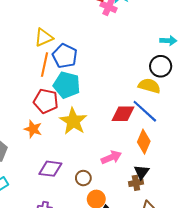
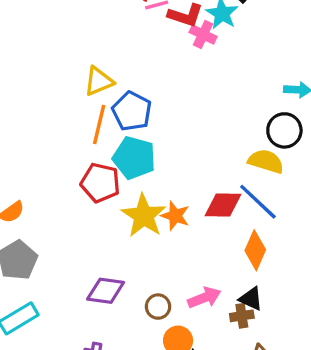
orange star: (33, 129) -> (175, 216), moved
pink arrow: (111, 157) -> (204, 298), moved
black triangle: (142, 172) -> (251, 299), turned -42

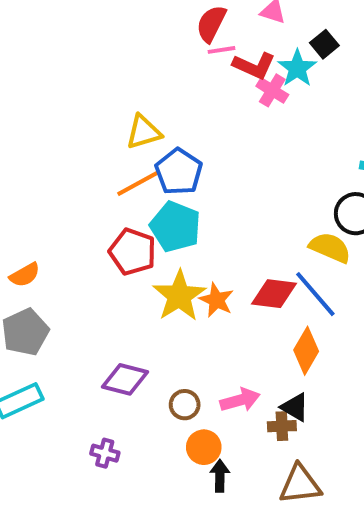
orange line: (99, 124) -> (139, 183), turned 42

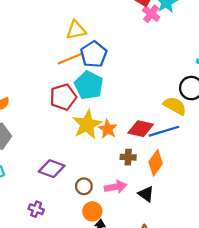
red pentagon: (133, 252) -> (63, 97), turned 30
blue line: (315, 294) -> (164, 131), turned -72
brown cross: (282, 426) -> (128, 157), moved

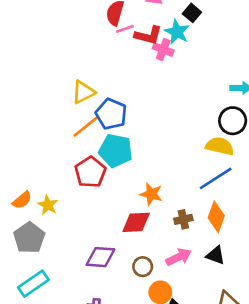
yellow star: (87, 125) -> (48, 205), moved, size x0.6
red diamond: (141, 129) -> (136, 222), moved

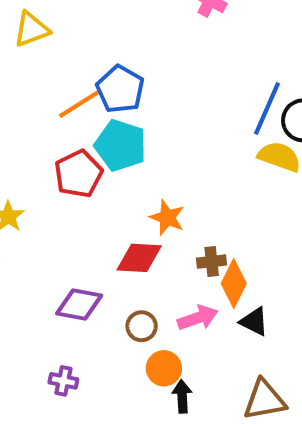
yellow triangle: (83, 92) -> (31, 29), moved
blue line: (216, 178) -> (267, 108), moved, turned -40
orange diamond: (216, 217) -> (234, 284), moved

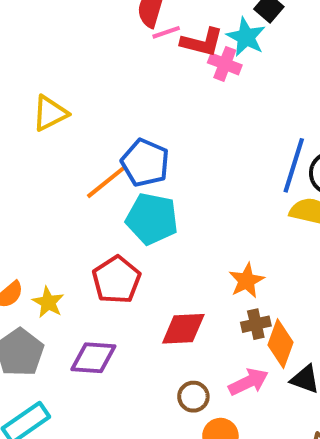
red pentagon: (78, 174) -> (117, 280), moved
orange star: (167, 218) -> (247, 281), moved, turned 30
purple diamond: (79, 304) -> (93, 358), moved

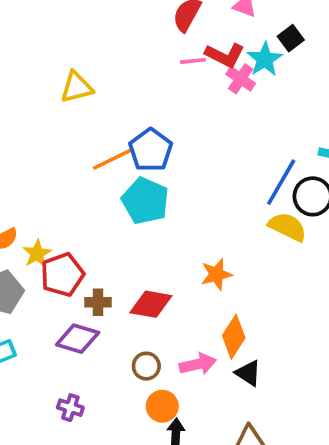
pink line: (166, 32) -> (193, 61), moved
red pentagon: (117, 280) -> (62, 275), moved
brown cross: (256, 324) -> (98, 302), moved
purple diamond: (93, 358) -> (78, 339), moved

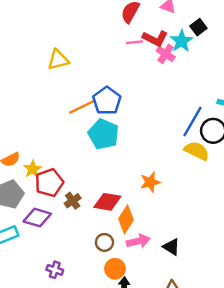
brown cross: (98, 302) -> (73, 201), turned -35
orange diamond: (234, 337) -> (126, 219), moved
purple diamond: (78, 339) -> (37, 218), moved

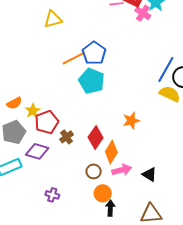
red diamond: (107, 202) -> (96, 138), turned -65

